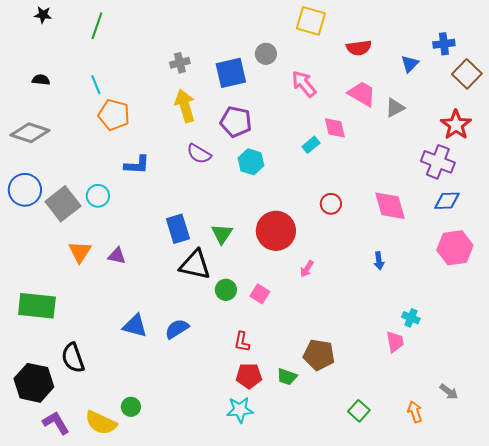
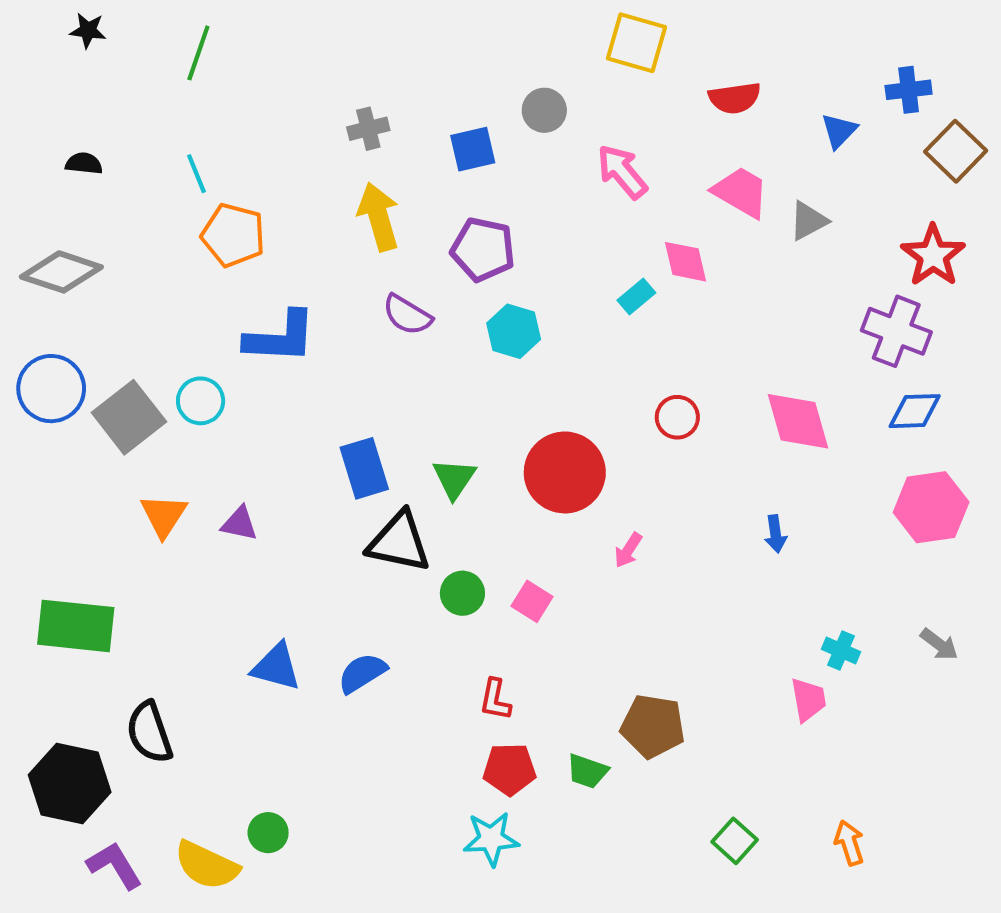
blue square: (231, 73) -> (473, 149), size x0.7
blue L-shape: (137, 165) -> (280, 337), size x1.4
gray arrow: (449, 392) -> (939, 644), moved

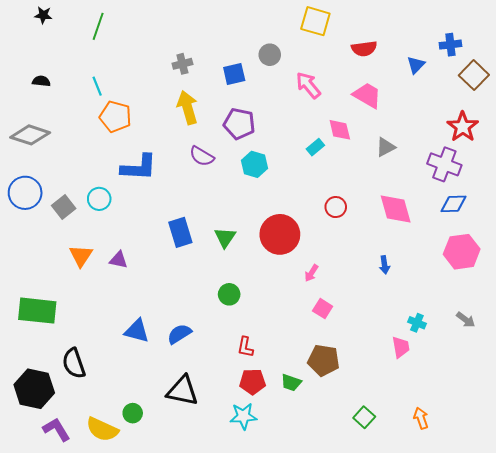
gray triangle: (808, 221) -> (385, 147), moved
gray square: (129, 417) -> (64, 207), size x0.7
black triangle: (399, 542) -> (182, 391), moved
pink square: (532, 601) -> (323, 309), moved

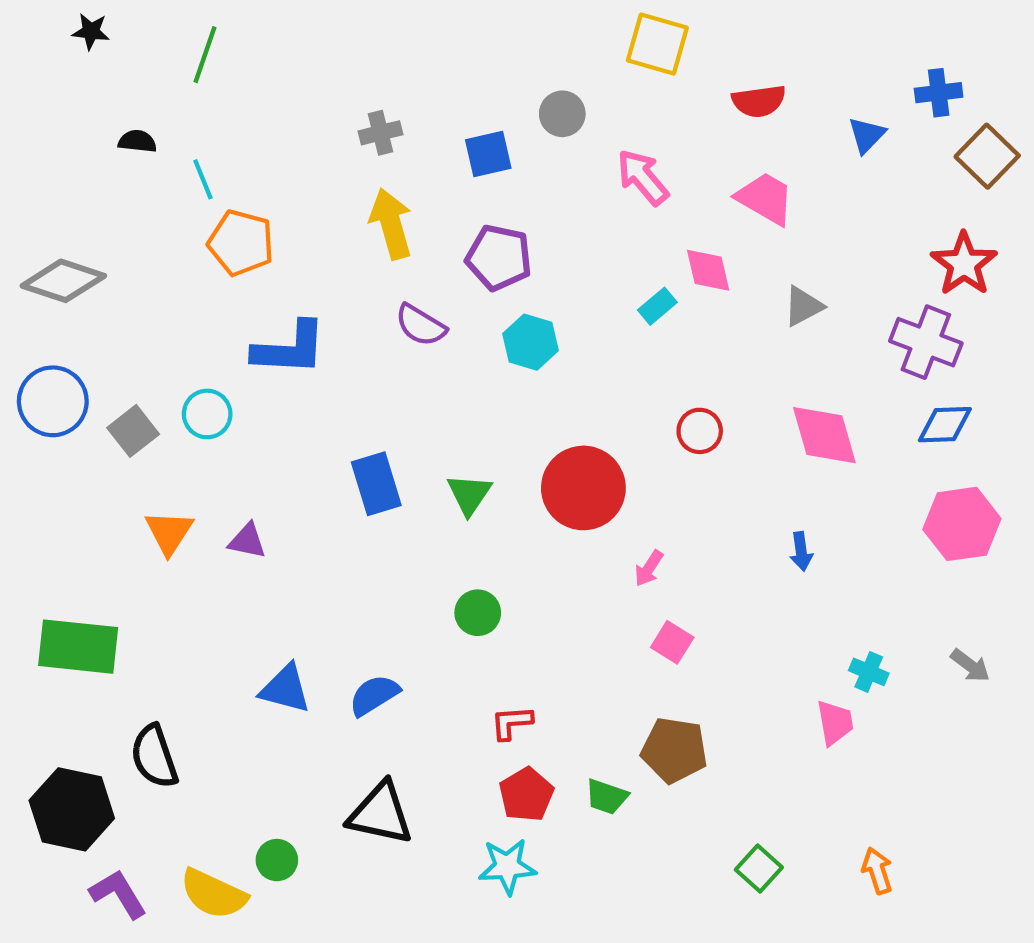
black semicircle: (41, 81) -> (137, 141), moved
red L-shape: (245, 347) -> (512, 723), turned 75
red pentagon: (252, 382) -> (526, 795), turned -30

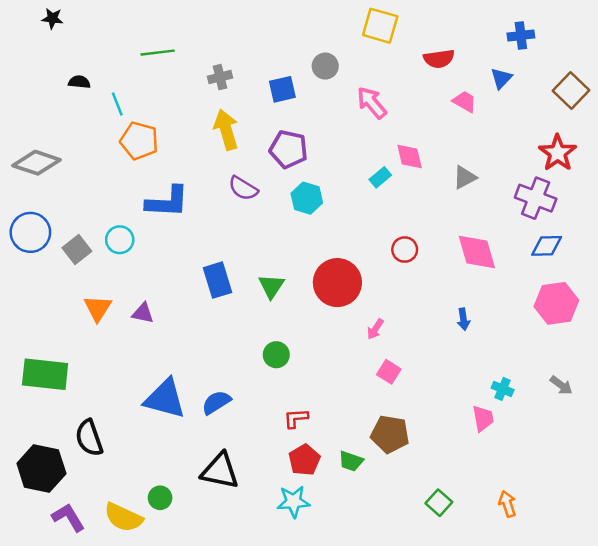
green line: (205, 55) -> (158, 53), moved, turned 64
blue cross: (939, 93) -> (521, 35), moved
pink trapezoid: (765, 198) -> (465, 102), moved, size x0.7
blue triangle: (285, 689) -> (165, 399), size x1.4

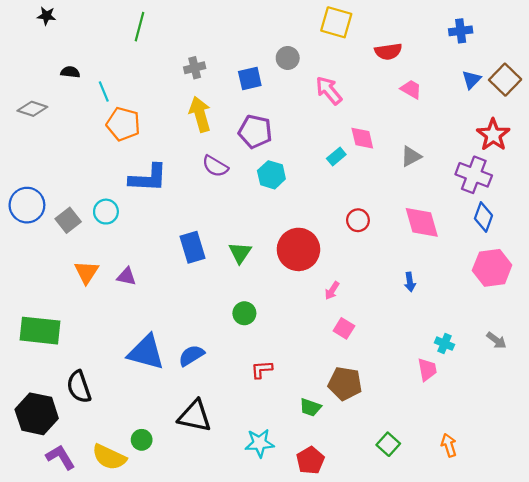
green line: (158, 53) -> (139, 27), moved, turned -68
blue triangle: (501, 78) -> (472, 80), moved
gray diamond: (37, 163) -> (32, 109), moved, size x0.7
blue diamond: (547, 246) -> (483, 217), turned -68
red pentagon: (304, 460) -> (310, 460), moved

